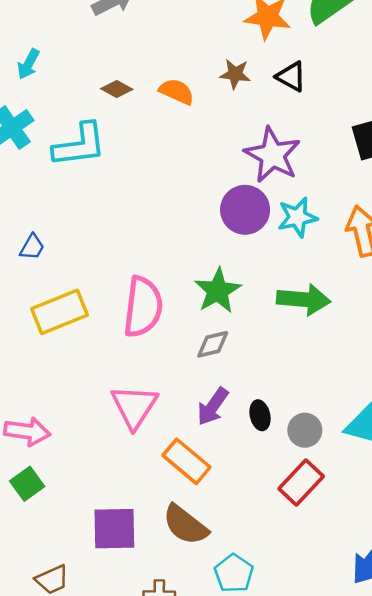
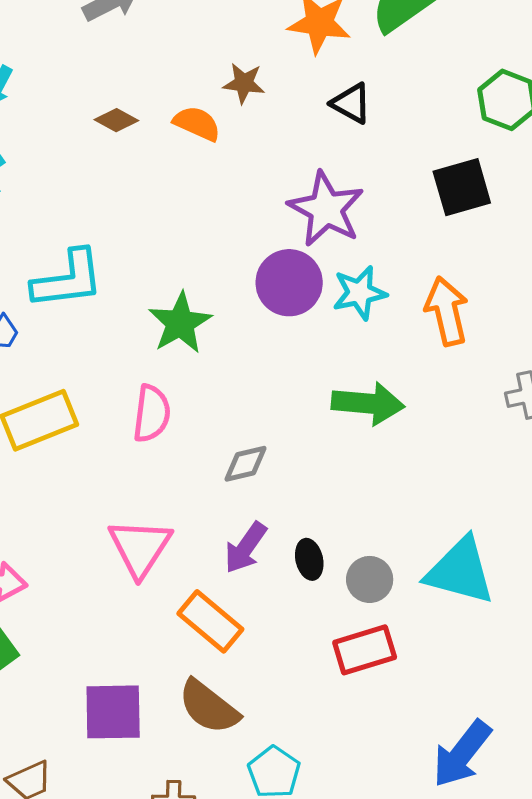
brown star: (235, 74) -> (244, 83), moved
cyan L-shape: (79, 145) -> (68, 279), moved
green star: (218, 291) -> (180, 323), moved
pink semicircle: (143, 307) -> (152, 413), size x0.7
red rectangle: (301, 483) -> (365, 650), turned 30

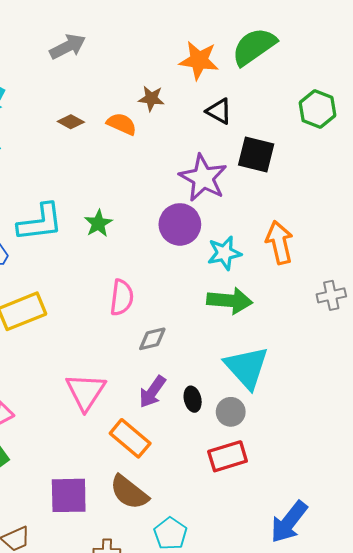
black square: (462, 187) -> (256, 155), moved, turned 30
cyan star: (360, 293) -> (224, 253), moved
green star: (180, 323) -> (98, 223), moved, size x0.7
pink semicircle: (152, 413) -> (122, 297), moved
cyan triangle: (460, 571) -> (247, 367), moved, turned 33

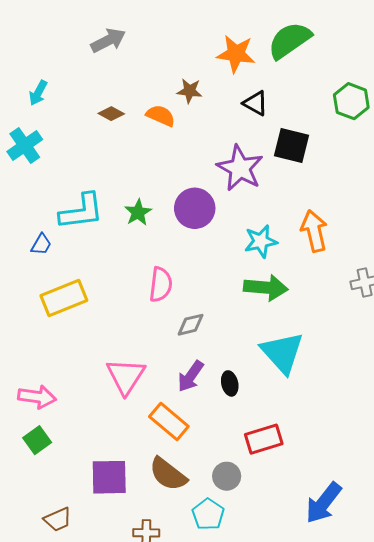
purple circle: (180, 224) -> (195, 208), moved
gray circle: (231, 412) -> (227, 476), moved

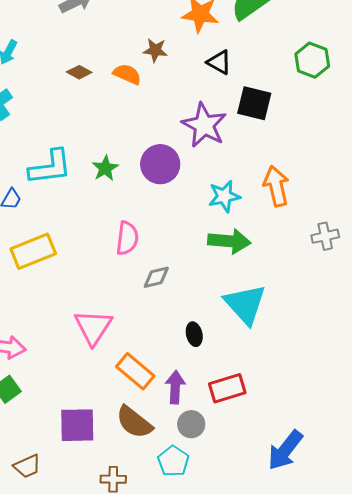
purple arrow: (191, 376) -> (175, 387), moved, turned 148

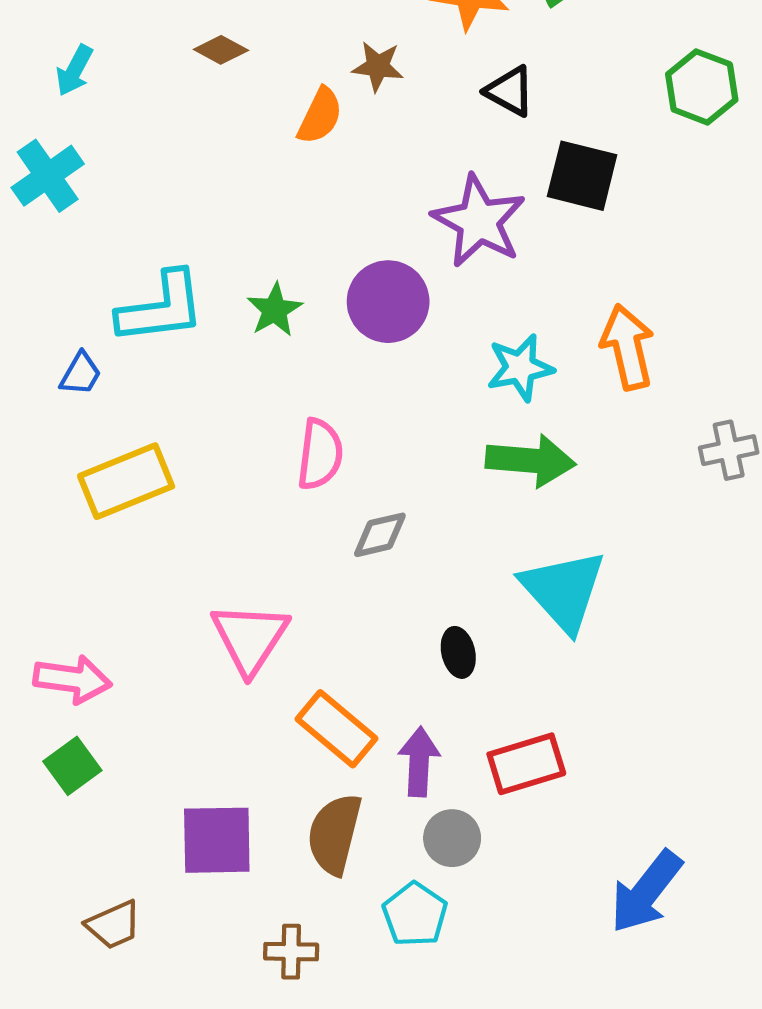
brown diamond: (79, 72) -> (221, 50), moved
orange semicircle: (127, 74) -> (320, 116), turned 92
brown semicircle: (134, 422) -> (334, 834), turned 66

